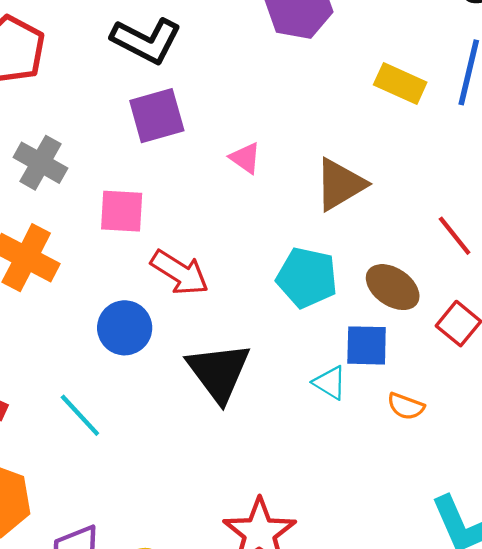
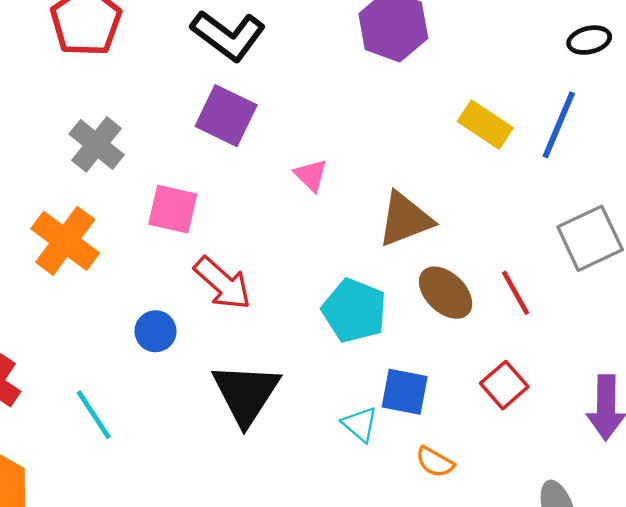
purple square: (157, 116) -> (226, 116), turned 32
brown ellipse: (393, 287) -> (446, 293), moved
blue circle: (125, 328) -> (156, 331), size x0.7

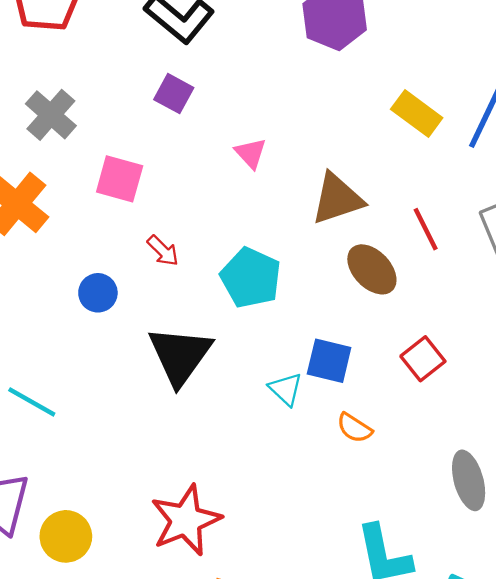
purple square: (226, 116) -> (174, 94), size x0.7
red arrow: (222, 283) -> (163, 251), size x0.6
red line: (516, 293) -> (426, 229), moved
cyan pentagon: (354, 311) -> (251, 278), moved
cyan line: (94, 415) -> (32, 402), moved, turned -30

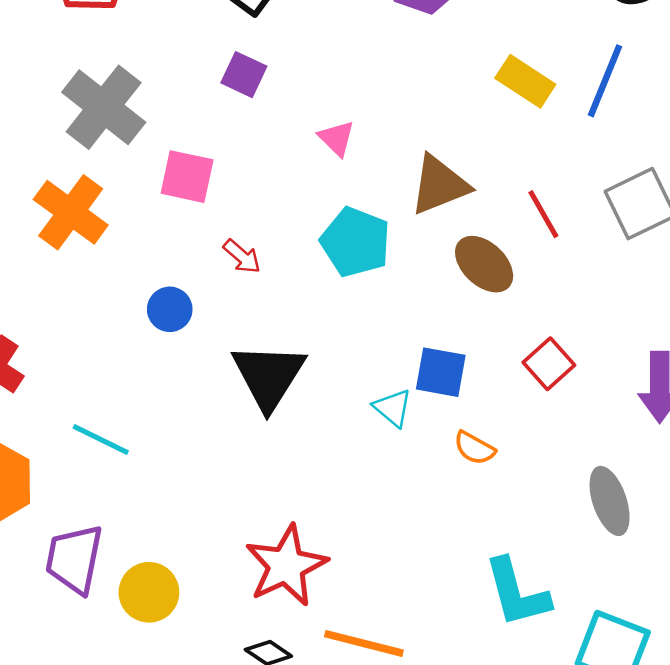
gray cross: (51, 115) -> (104, 107), size x1.4
cyan pentagon: (251, 278) -> (355, 242), moved

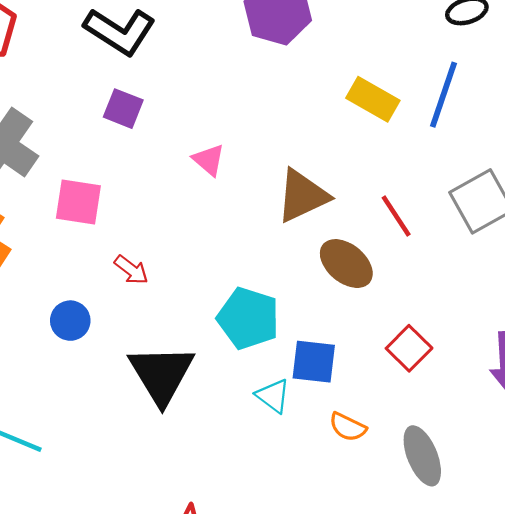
cyan pentagon: (355, 242) -> (248, 318), moved
gray ellipse: (610, 501) -> (422, 456), moved

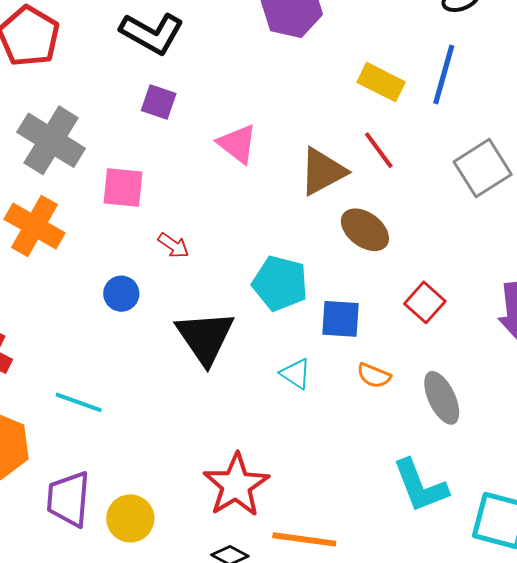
pink triangle: (209, 160) -> (237, 144), size x1.4
red line: (396, 216) -> (379, 150), moved
cyan triangle: (273, 396) -> (296, 374), moved

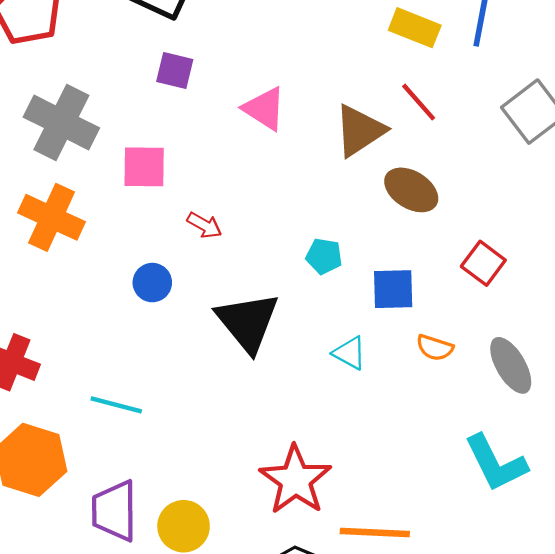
cyan pentagon: (280, 283) -> (324, 256), size x0.6

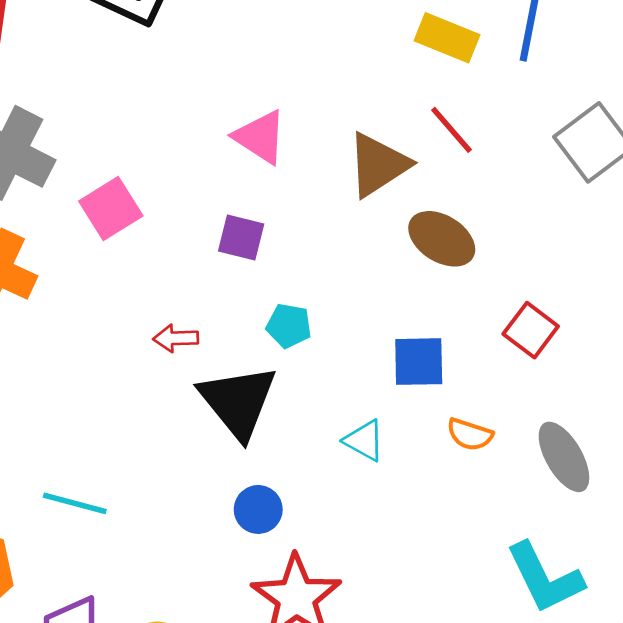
purple square: (175, 71) -> (241, 238), moved
pink square: (144, 167) -> (111, 209), turned -33
red arrow: (204, 225) -> (176, 338), moved, turned 148
cyan pentagon: (324, 256) -> (289, 326), moved
blue circle: (152, 283) -> (258, 509), moved

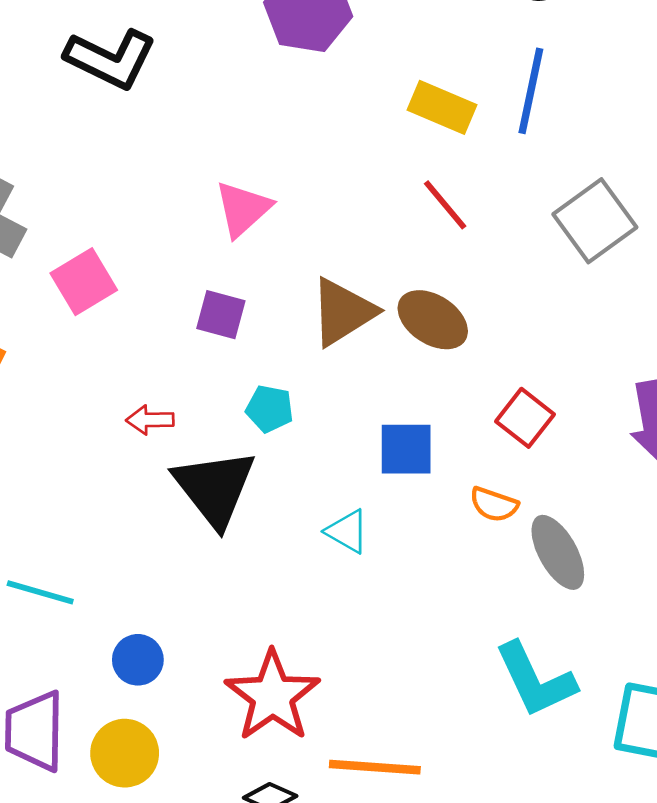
pink triangle: (260, 137) -> (243, 209), turned 44
brown triangle: (378, 165) -> (343, 312), moved
orange semicircle: (470, 434) -> (494, 504), moved
blue circle: (258, 509) -> (138, 660), moved

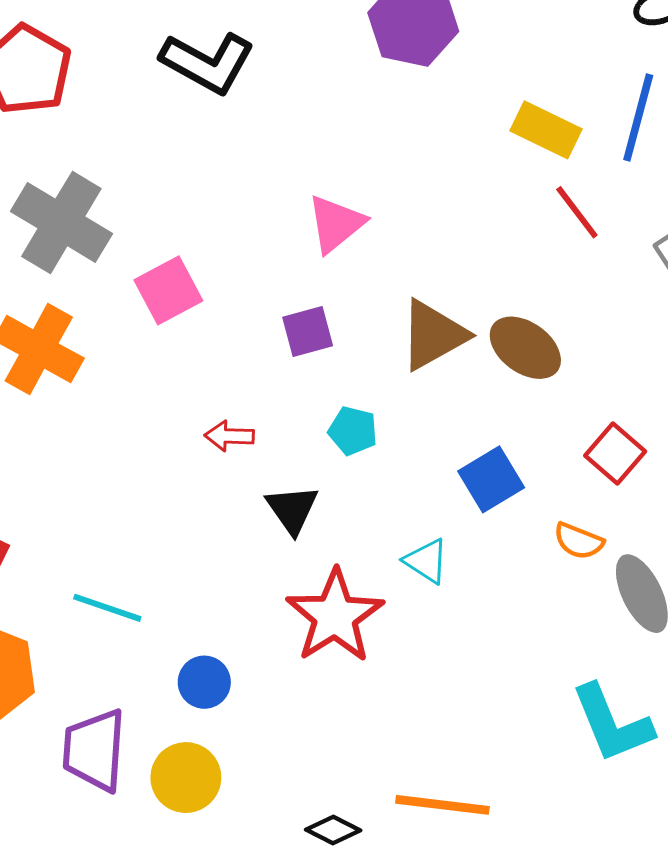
red line: (445, 205) -> (577, 212), moved
purple square: (221, 315) -> (308, 331), turned -33
blue square: (406, 449) -> (491, 479), turned -34
black triangle: (215, 488) -> (292, 509), size x0.6
red star: (272, 696) -> (335, 616), moved

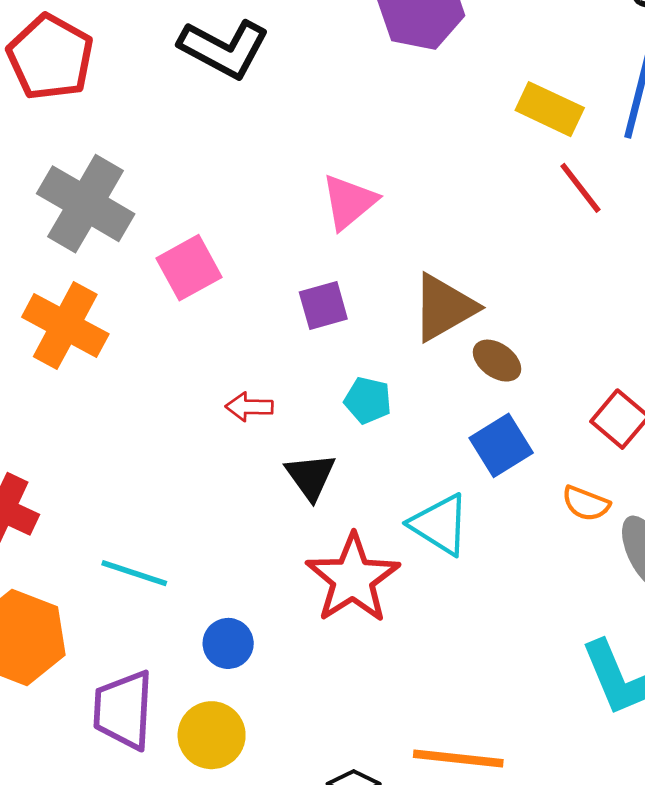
brown ellipse: (525, 348) -> (497, 361), moved, size x0.7
cyan triangle: (426, 561) -> (440, 524), size x1.4

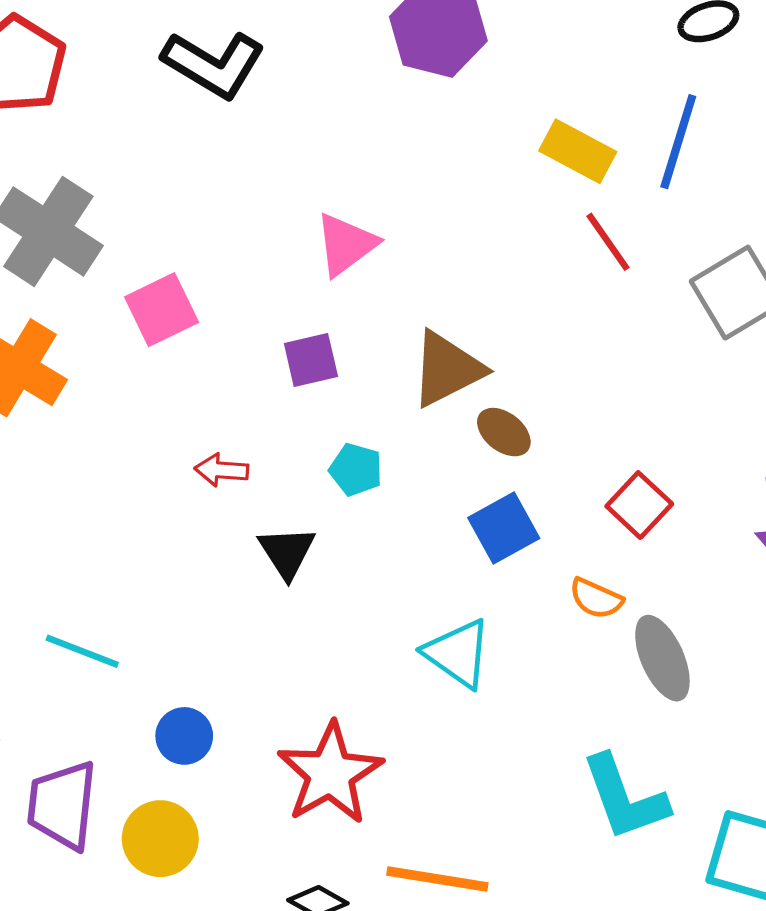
cyan triangle: (440, 524) -> (458, 653), moved
red star: (353, 578) -> (330, 774), moved

